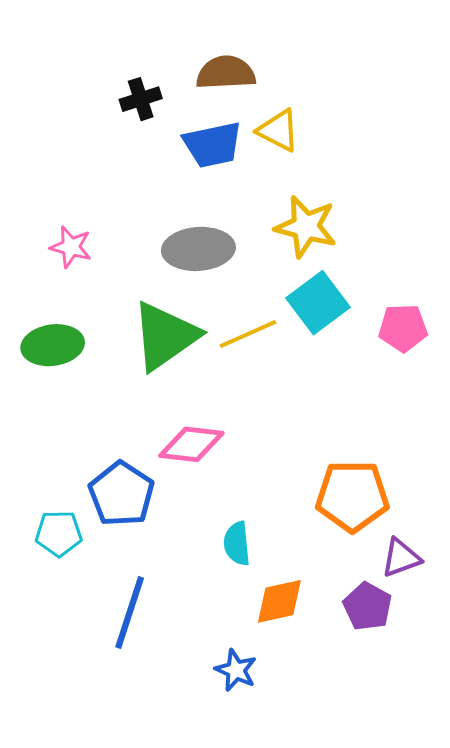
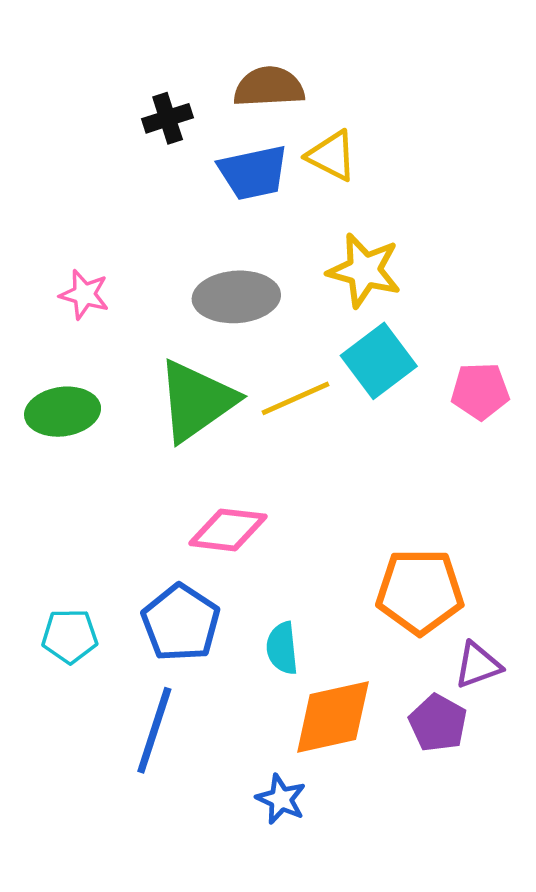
blue pentagon: (121, 494) -> (181, 623), moved
orange diamond: (279, 601) -> (333, 717), size x1.4

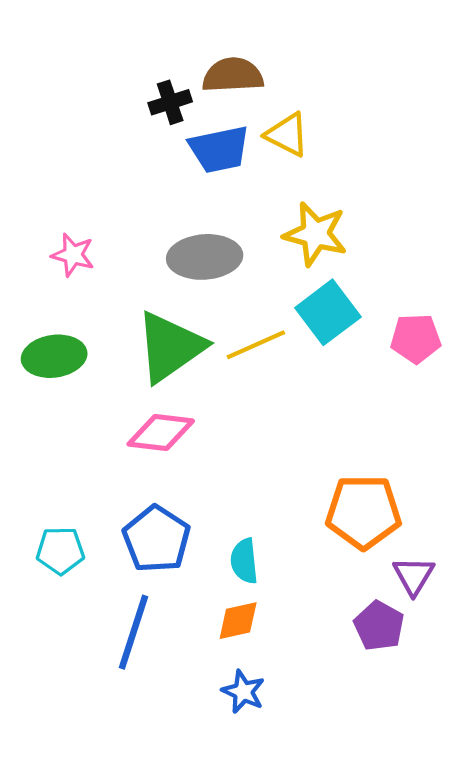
black cross: (168, 118) -> (170, 102), moved
pink diamond: (228, 530) -> (161, 433), moved
purple triangle: (478, 665) -> (414, 576), turned -39
orange diamond: (333, 717) -> (238, 621), moved, size x0.6

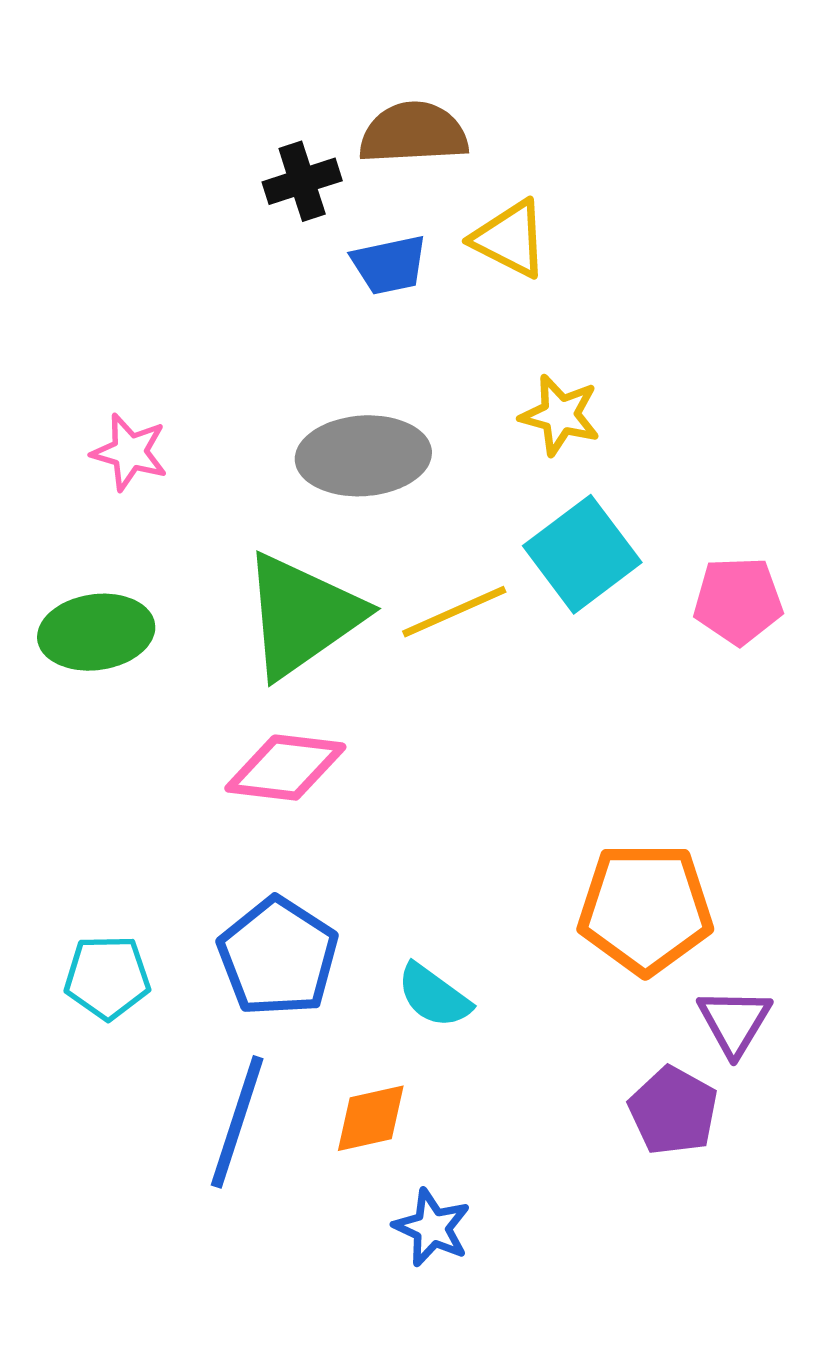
blue trapezoid: (219, 149) -> (389, 265), size x0.7
yellow star: (315, 234) -> (560, 415), size x0.7
cyan semicircle: (244, 561) -> (434, 996), turned -48
orange diamond: (238, 621) -> (371, 1118), moved

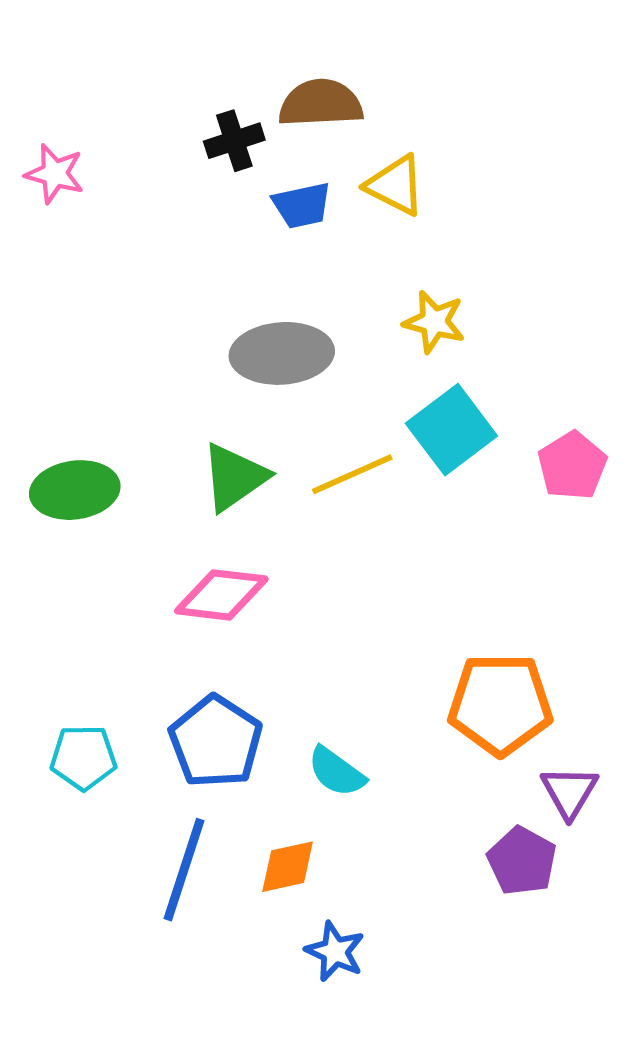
pink star: (130, 452) -> (55, 174), moved
pink pentagon: (738, 601) -> (572, 466), turned -30
green triangle: (302, 615) -> (234, 477), size x0.7

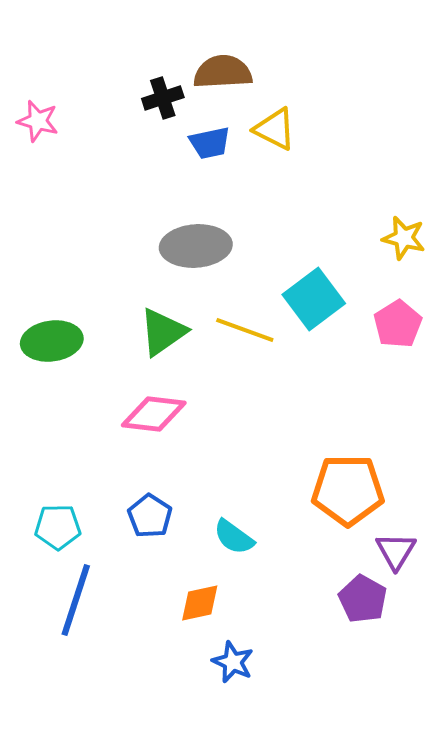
yellow star: (434, 322) -> (404, 238), moved
yellow line: (352, 474) -> (245, 330), turned 44
blue pentagon: (216, 742) -> (150, 516), size x0.7
blue line: (184, 870) -> (76, 600), moved

